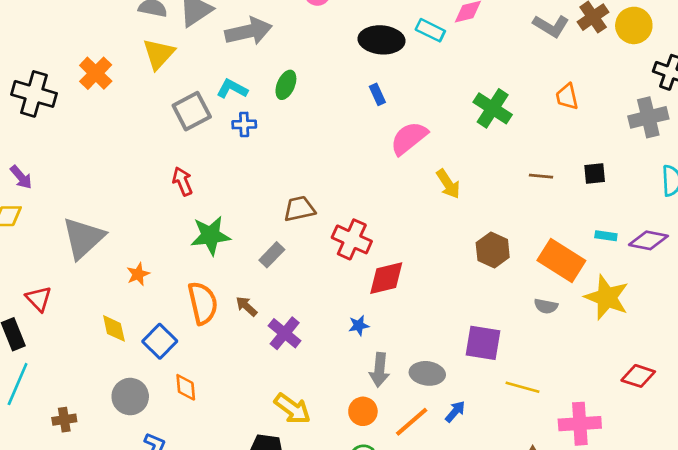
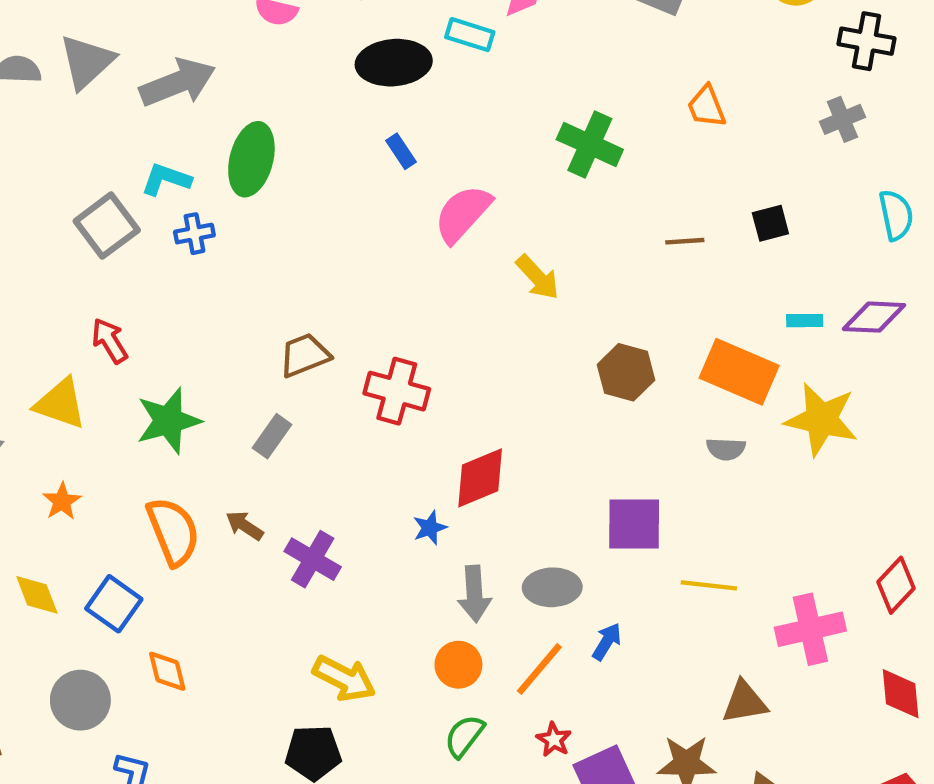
yellow triangle: (159, 54) -> (60, 404), moved, turned -44
green ellipse: (286, 85) -> (251, 159), size x1.5
gray cross: (648, 117) -> (842, 119), size x0.7
red diamond: (386, 278) -> (480, 478), moved
red diamond: (638, 376) -> (896, 585), moved, turned -56

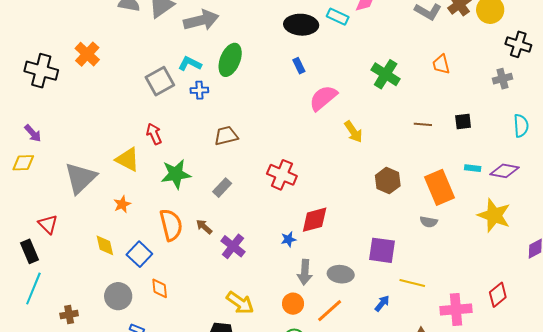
brown trapezoid: (305, 355) -> (226, 136), moved
orange rectangle: (739, 372) -> (440, 187), turned 36
yellow star: (821, 419) -> (494, 215), moved
blue arrow: (607, 642) -> (382, 303), moved

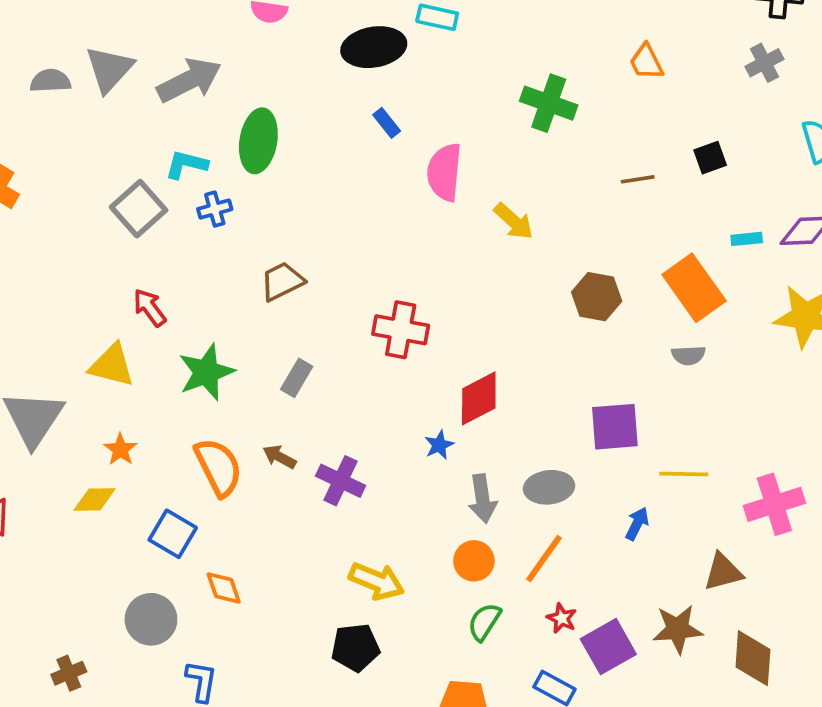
pink semicircle: (323, 98) -> (444, 172), turned -32
yellow diamond: (105, 245) -> (95, 499), moved, turned -65

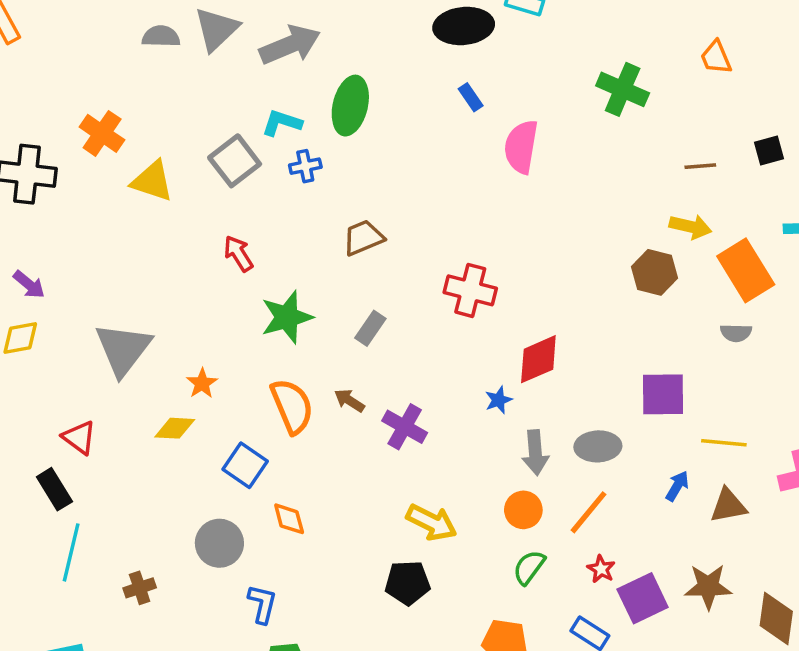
yellow arrow: (514, 221) -> (690, 227), moved, turned -33
yellow triangle: (112, 365) -> (152, 181), moved
brown triangle: (723, 572) -> (728, 506), moved

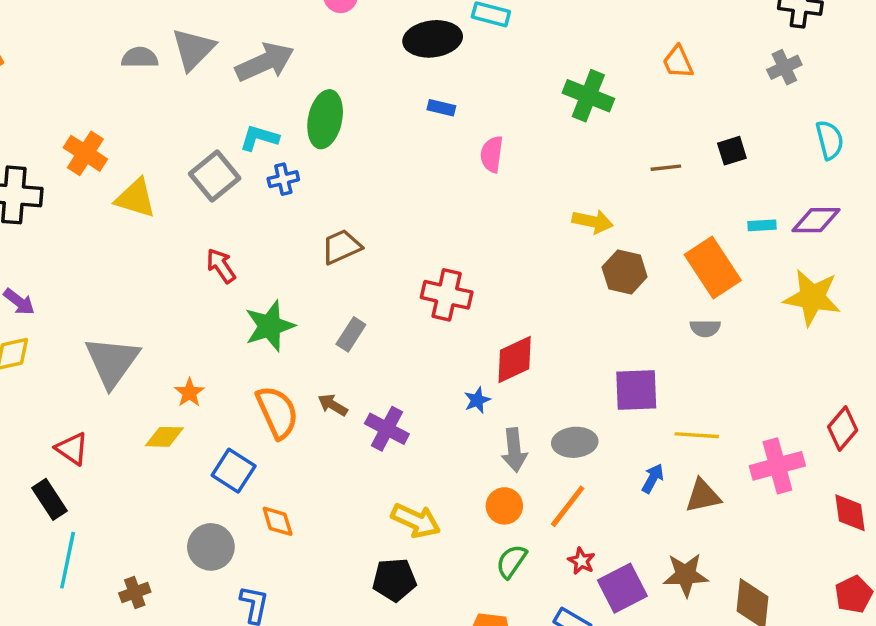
blue rectangle: (471, 97) -> (441, 108), turned -40
pink semicircle: (521, 147) -> (492, 154), size x0.7
yellow arrow: (690, 227) -> (593, 222), moved

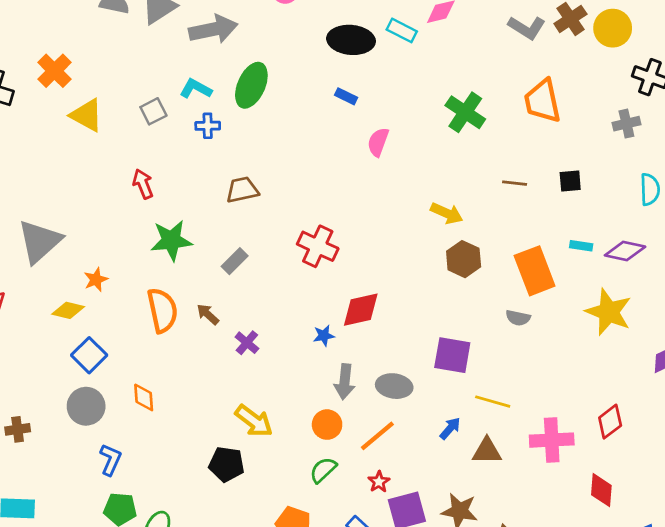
orange trapezoid: (678, 62) -> (542, 101), size x1.6
gray square: (215, 176) -> (153, 111), size x0.7
purple cross: (387, 429) -> (247, 343), size x0.7
blue square: (234, 471) -> (89, 355), moved

